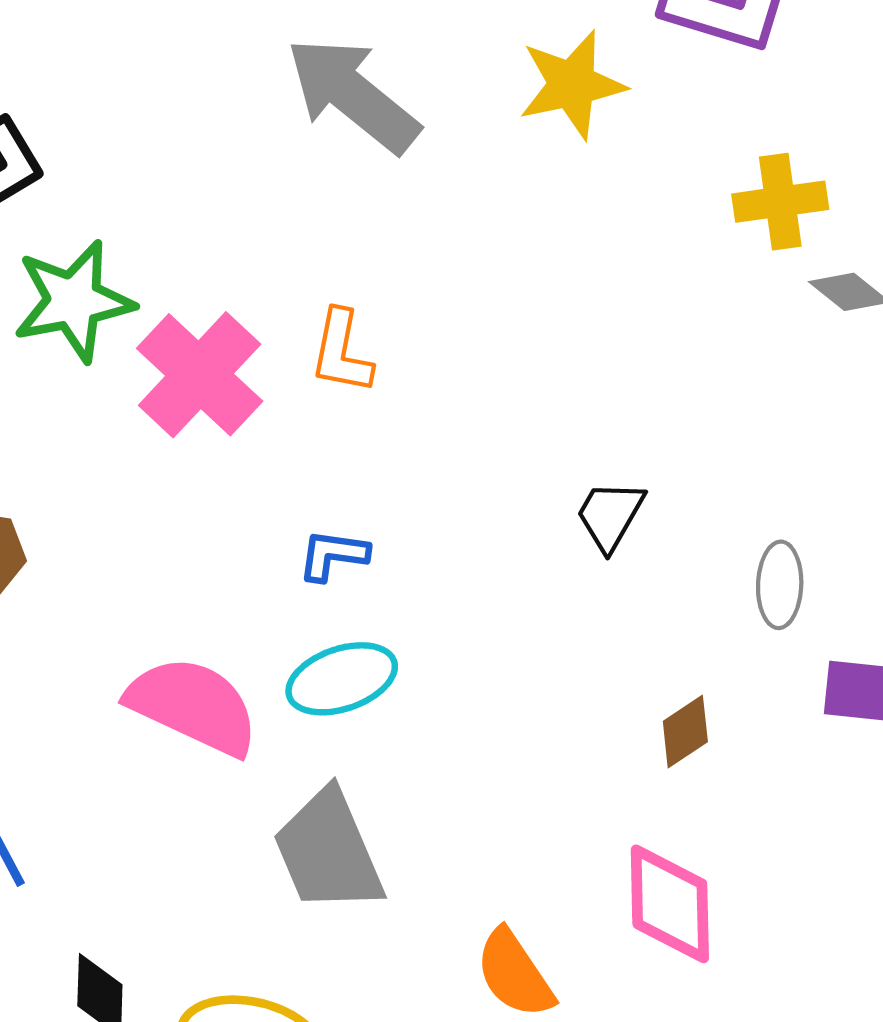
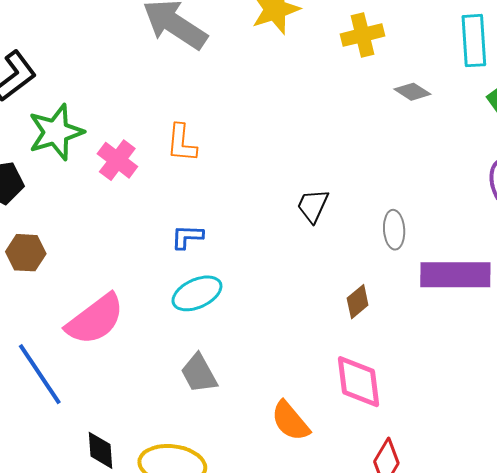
yellow cross: (780, 202) -> (363, 35), moved
pink cross: (200, 375) -> (117, 160), size x0.7
pink semicircle: (193, 706) -> (95, 319), moved, turned 124
gray trapezoid: (328, 851) -> (199, 373), size x0.7

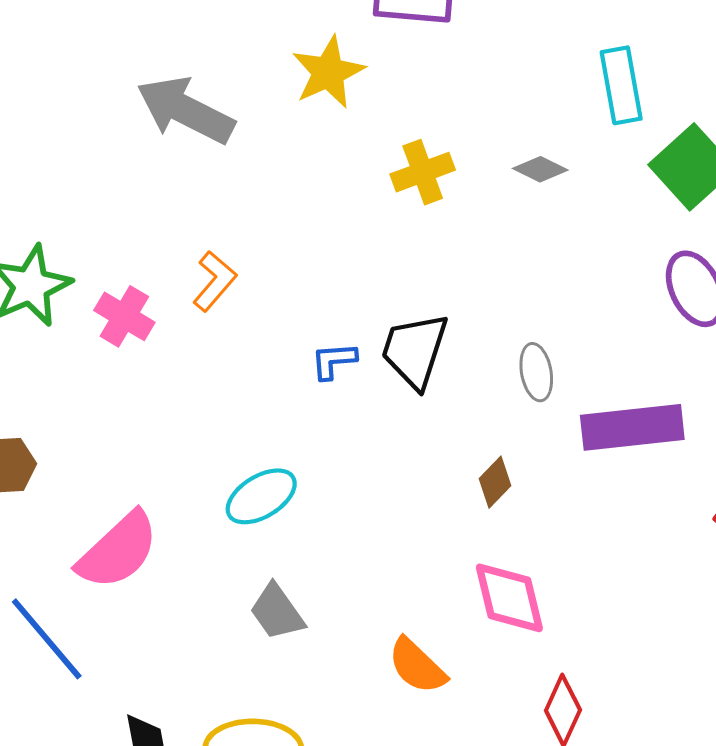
yellow cross: (363, 35) -> (423, 172), moved
orange L-shape: (182, 143) -> (215, 281), turned -138
black trapezoid: (313, 206) -> (415, 351), size x1.5
blue L-shape: (187, 237) -> (334, 361), moved

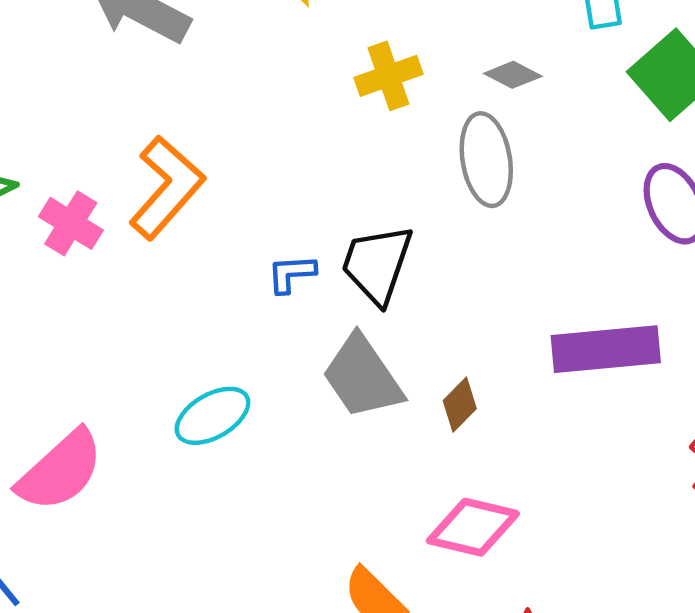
orange L-shape: (215, 281) -> (167, 188), size x1.6
gray ellipse: (536, 372) -> (486, 160), moved, size x1.5
pink diamond: (509, 598) -> (473, 527), turned -64
gray trapezoid: (277, 612) -> (362, 377), moved, size x1.4

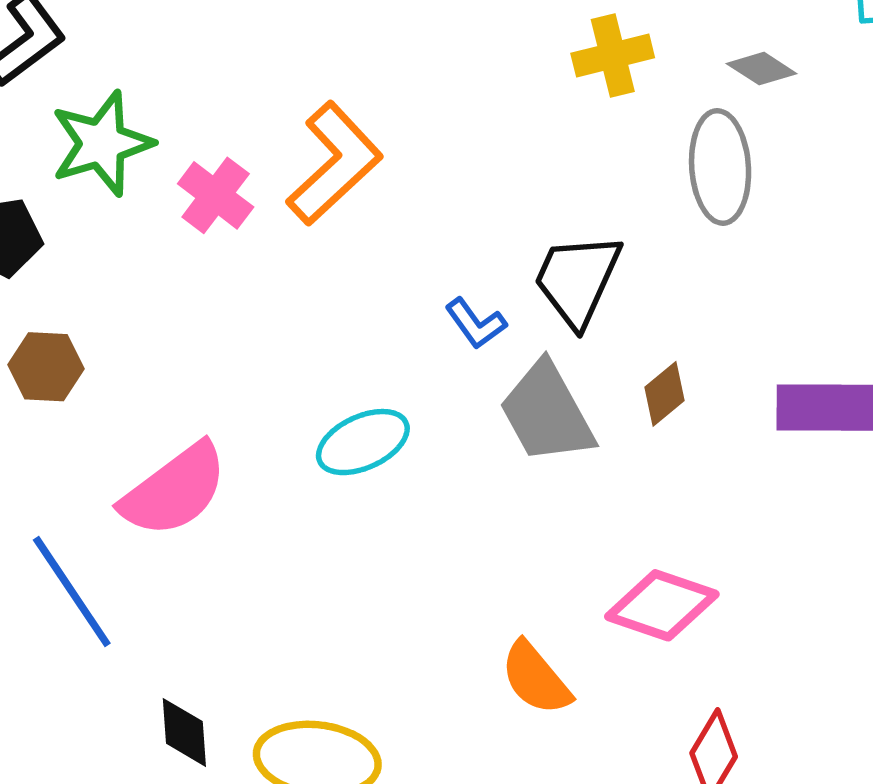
blue L-shape: (291, 274) -> (476, 323), moved, turned -128
brown diamond: (460, 405) -> (664, 394), moved

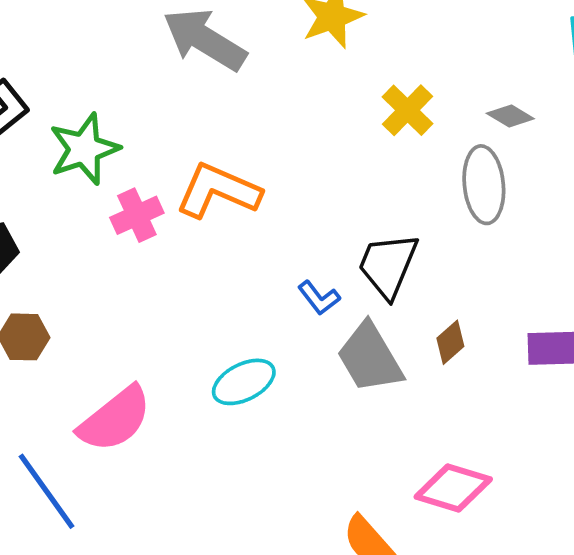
yellow cross: (613, 55) -> (407, 110), turned -30
green star: (102, 143) -> (84, 149), moved
orange L-shape: (334, 164) -> (218, 191), turned -112
pink cross: (216, 195) -> (137, 215), turned 30

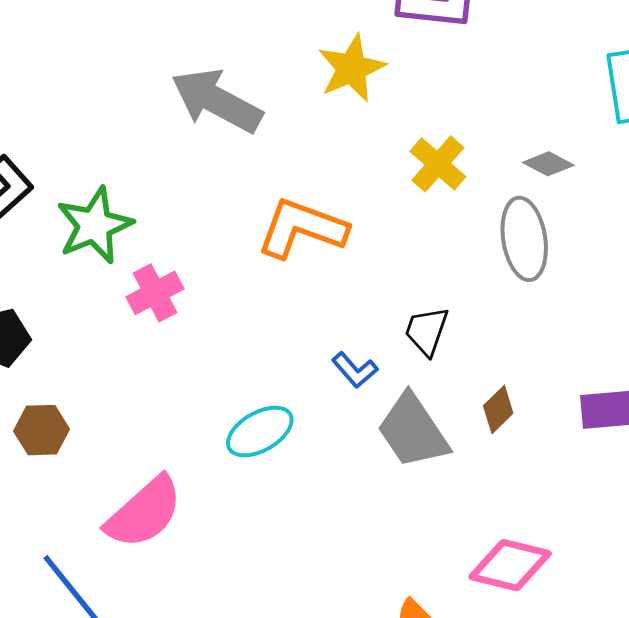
orange L-shape: (218, 191) -> (302, 228), moved
black trapezoid: (388, 265) -> (427, 331), size x0.7
cyan ellipse: (244, 382) -> (260, 432), moved

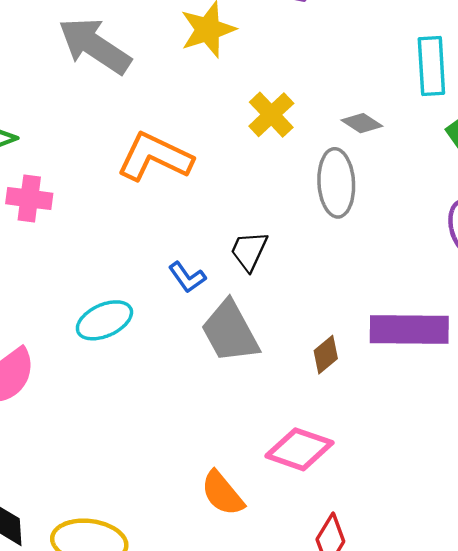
pink cross: (155, 293) -> (29, 199), turned 30
brown diamond: (498, 409) -> (326, 355), moved

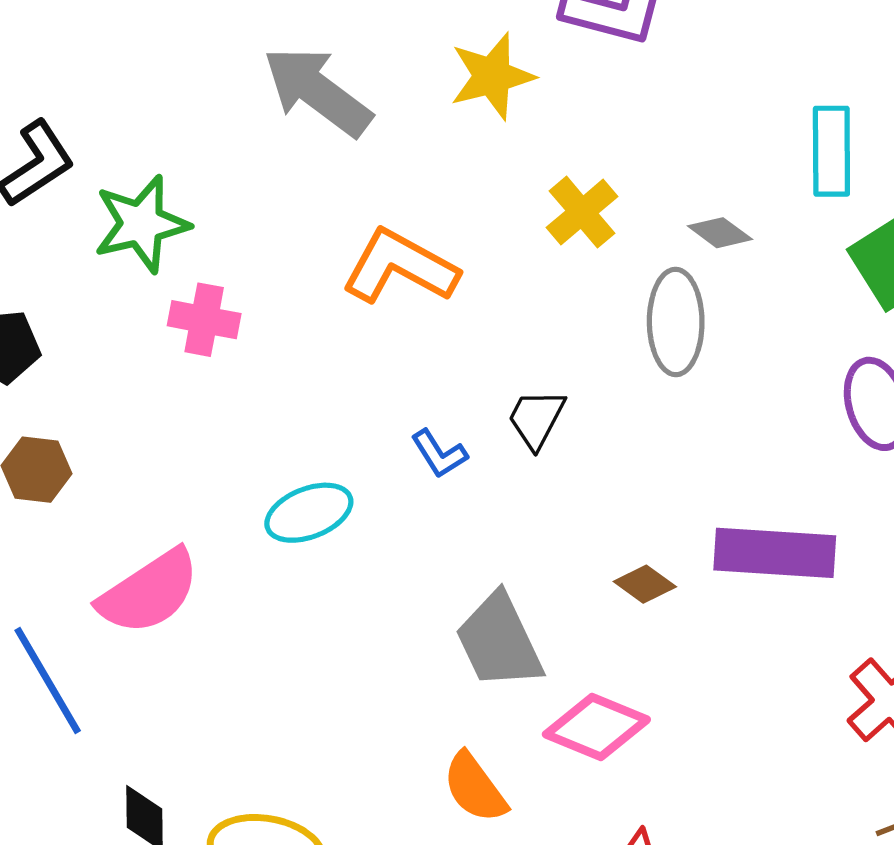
gray trapezoid: (230, 332) -> (499, 641), moved
brown diamond: (326, 355) -> (645, 584), turned 72

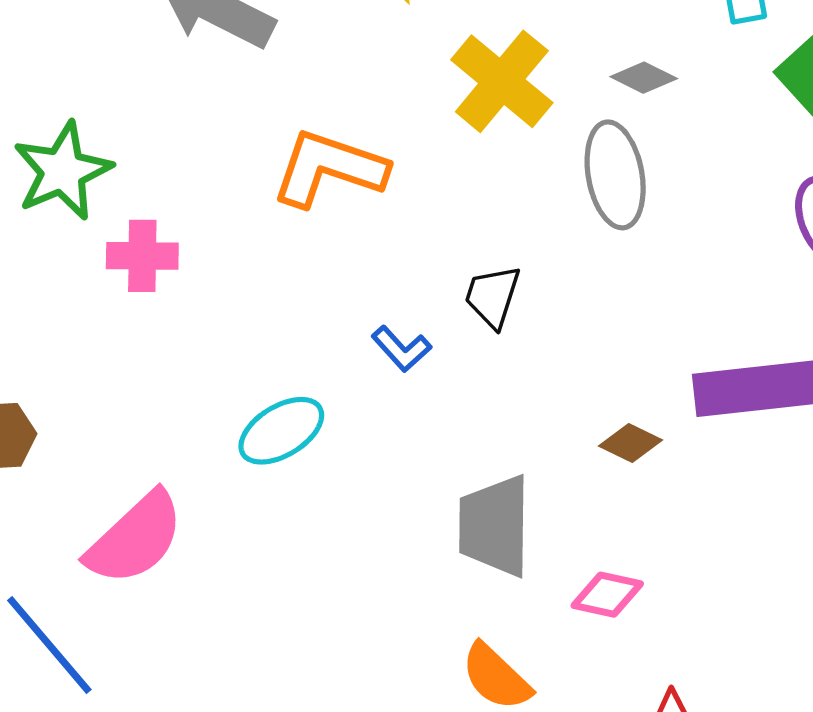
yellow cross: (582, 212) -> (502, 81), size x1.4
gray trapezoid: (499, 641) -> (495, 526), turned 36
pink diamond: (596, 727) -> (607, 595), size x0.7

